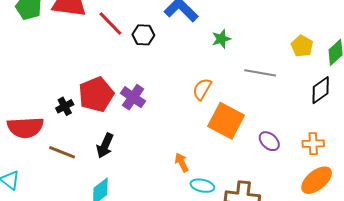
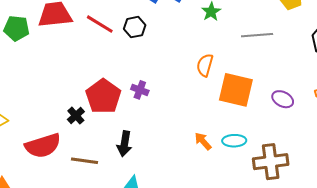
purple cross: (133, 97) -> (140, 90), size x0.7
cyan ellipse: (202, 186) -> (234, 141), moved

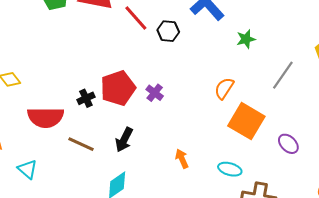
gray line: (257, 35) -> (283, 75), turned -68
orange arrow: (203, 141) -> (182, 159), moved

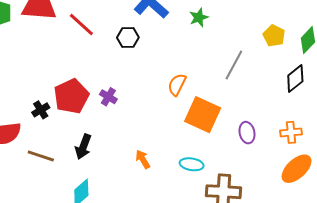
black hexagon: (168, 31) -> (128, 38), moved
green star: (246, 39) -> (199, 17), moved
purple ellipse: (288, 144) -> (247, 133), turned 40

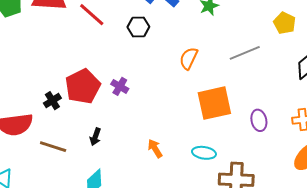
gray line: (234, 65) -> (245, 53), turned 40
orange semicircle: (177, 85) -> (189, 58), moved
orange square: (203, 115) -> (214, 103), turned -36
black arrow: (83, 147) -> (95, 137), size x0.7

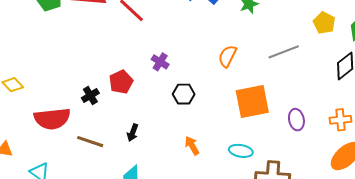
black hexagon: (138, 27) -> (184, 94), moved
red pentagon: (83, 86) -> (121, 82), size x0.7
purple cross: (120, 86) -> (160, 62), moved

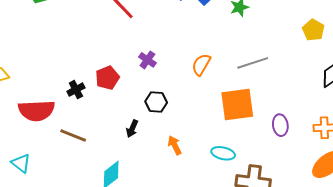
gray line: (284, 52) -> (253, 63), moved
orange semicircle: (227, 56) -> (201, 65), moved
black hexagon: (184, 94) -> (156, 102), moved
black arrow: (133, 133) -> (132, 129), moved

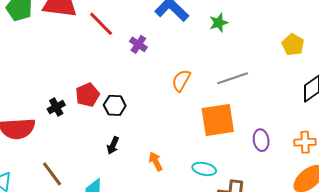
purple cross: (147, 60) -> (138, 44), moved
black hexagon: (156, 102) -> (115, 105), moved
brown line: (73, 136) -> (52, 174), moved, turned 32

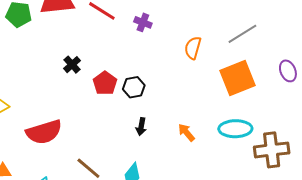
black cross: (56, 107) -> (72, 65), moved
purple ellipse: (261, 140) -> (288, 71), moved
cyan ellipse: (204, 169) -> (235, 129), size x1.4

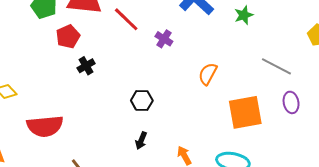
gray line: (242, 34) -> (276, 66), moved, turned 48
purple ellipse: (288, 71) -> (291, 102), moved
red pentagon: (105, 83) -> (68, 36), moved

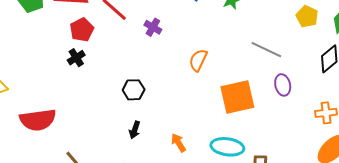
red pentagon: (68, 36) -> (82, 30), moved

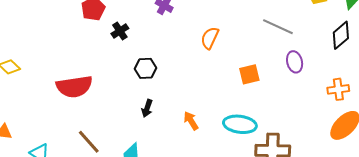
black cross: (76, 58) -> (120, 31), moved
orange square: (237, 97) -> (249, 74), size x0.6
red semicircle: (38, 120) -> (74, 87), moved

